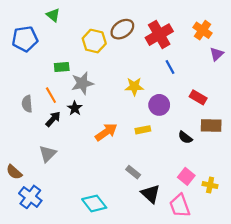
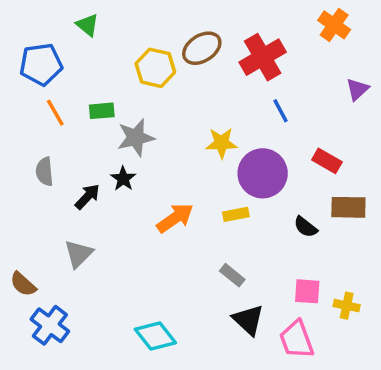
orange cross: (203, 30) -> (334, 25), moved
orange line: (51, 95) -> (55, 113), moved
purple circle: (159, 105) -> (263, 173), size x1.4
gray rectangle: (133, 172) -> (232, 275), moved
pink square: (186, 176) -> (307, 291), turned -35

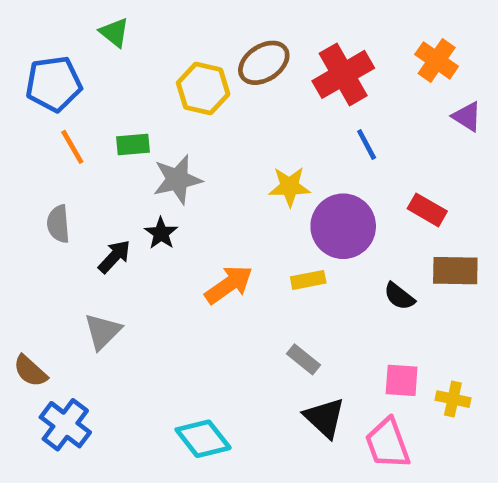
orange cross: (334, 25) -> (437, 60), moved
purple triangle: (357, 89) -> (467, 117), turned -45

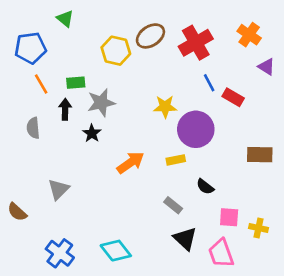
red rectangle: (427, 210) -> (233, 97), moved
black arrow: (114, 257) -> (65, 109), moved, turned -42
black semicircle: (399, 296) -> (205, 187), moved
blue cross: (65, 425) -> (60, 253), moved

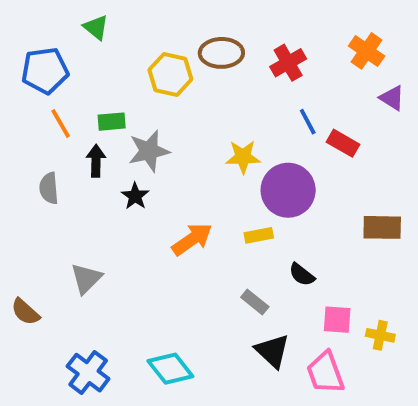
brown ellipse: (150, 36) -> (221, 53), turned 32
red cross: (196, 43) -> (288, 63), size x0.7

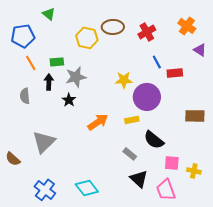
red rectangle: (343, 143) -> (175, 73), turned -35
black semicircle: (302, 275) -> (154, 140), size x1.5
gray triangle: (86, 278) -> (44, 142), size x1.4

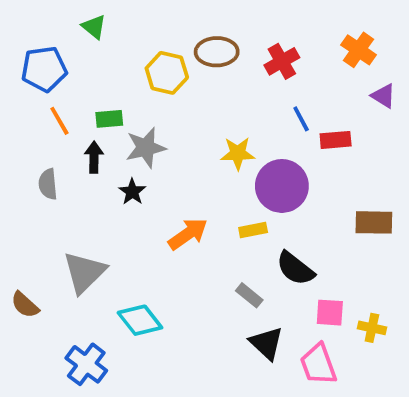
cyan diamond: (87, 188) -> (140, 320), moved

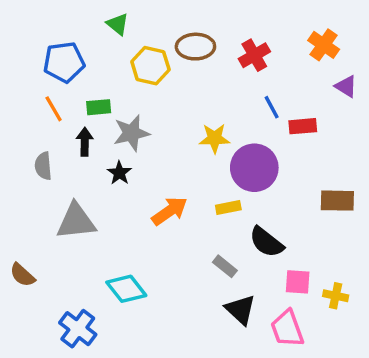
green triangle: (94, 27) -> (118, 24), moved
blue pentagon: (44, 69) -> (64, 62), moved
gray triangle: (84, 272) -> (76, 221), moved, turned 39

